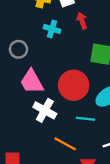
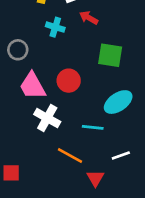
red arrow: (82, 21) -> (89, 18), turned -42
red circle: (74, 85) -> (69, 81), moved, size x0.7

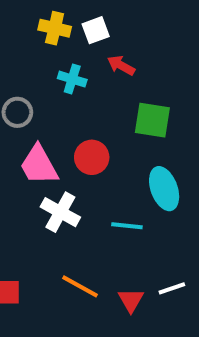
cyan ellipse: (118, 102) -> (164, 189), turned -76
orange line: (70, 156) -> (80, 286), moved
white line: (121, 156) -> (172, 288), moved

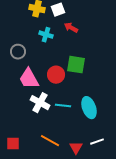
green square: (152, 120) -> (76, 65), moved
cyan ellipse: (164, 189) -> (89, 108), moved
cyan line: (127, 226) -> (63, 106), moved

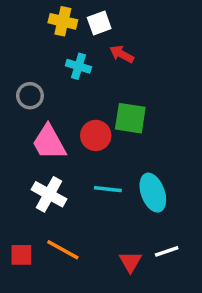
white cross: (40, 103) -> (49, 194), moved
orange line: (50, 141) -> (63, 250), moved

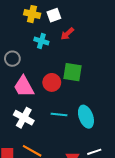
red arrow: (122, 54) -> (67, 34), turned -72

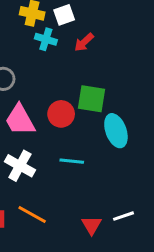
cyan cross: (41, 41) -> (46, 39), moved
cyan ellipse: (86, 117) -> (116, 131), moved

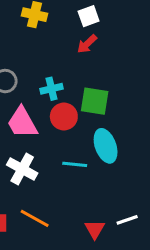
white square: (64, 15) -> (89, 16), moved
cyan cross: (46, 39) -> (52, 89), moved, turned -30
cyan ellipse: (116, 131) -> (106, 146), moved

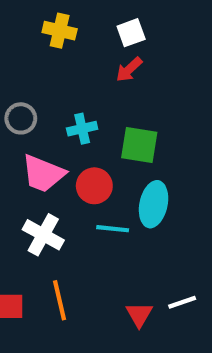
red circle: (64, 117) -> (94, 186), moved
pink trapezoid: (22, 123) -> (43, 174), turned -39
cyan ellipse: (106, 146) -> (154, 204), turned 32
orange line: (35, 218) -> (60, 300), turned 48

